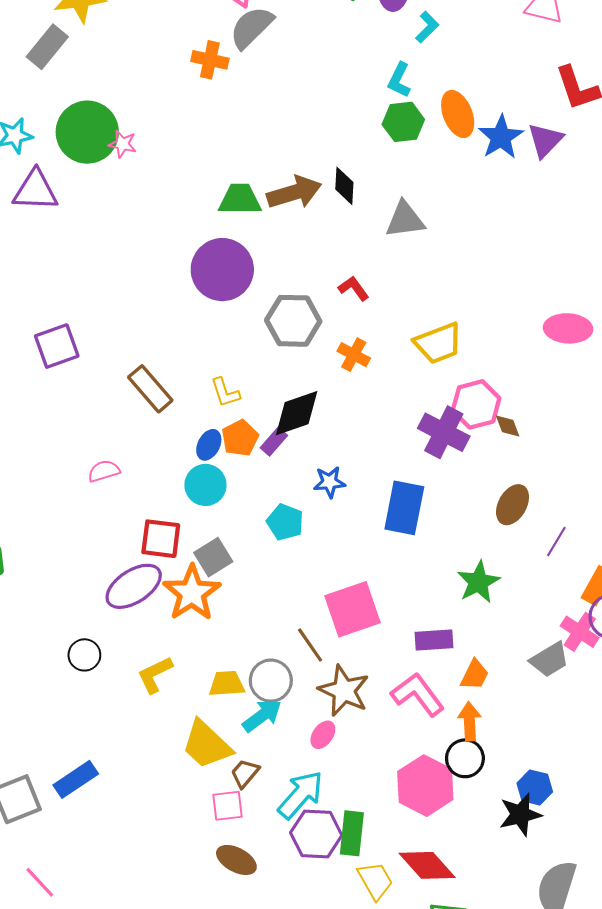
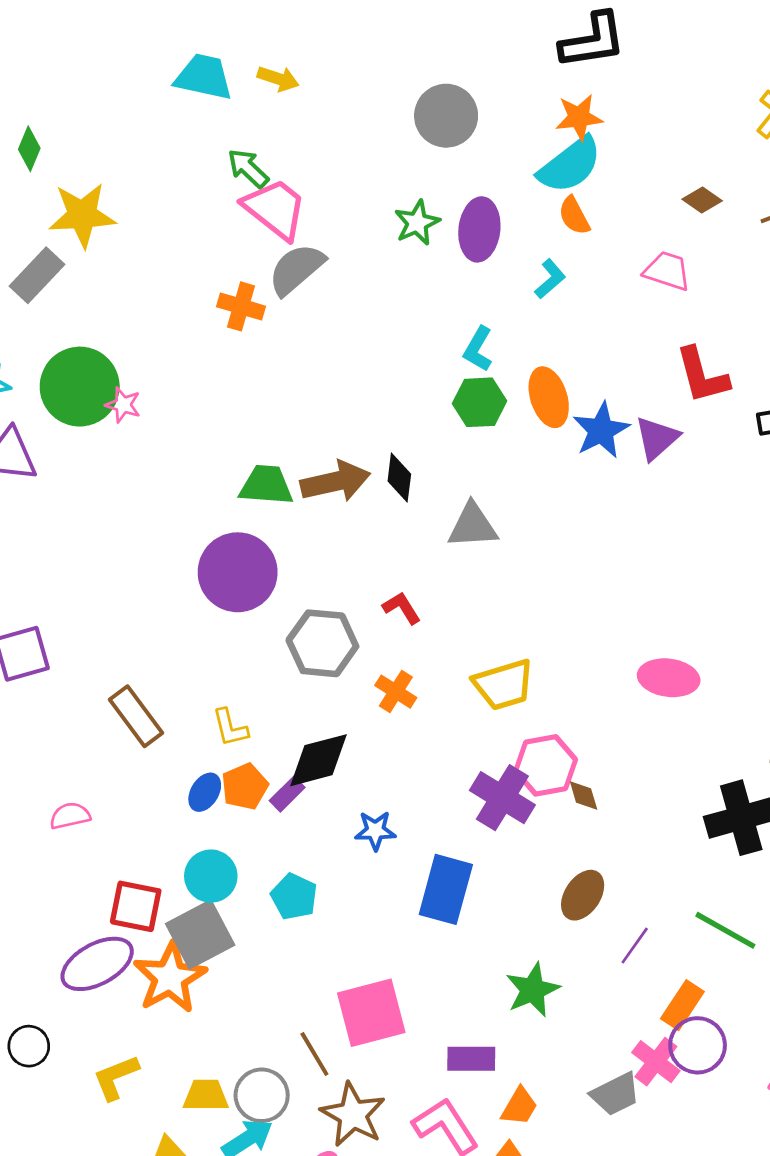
cyan L-shape: (427, 27) -> (550, 279), moved
blue star: (329, 482) -> (375, 831), moved
cyan circle: (205, 485) -> (211, 876), moved
gray square: (213, 557) -> (200, 934), size x1.4

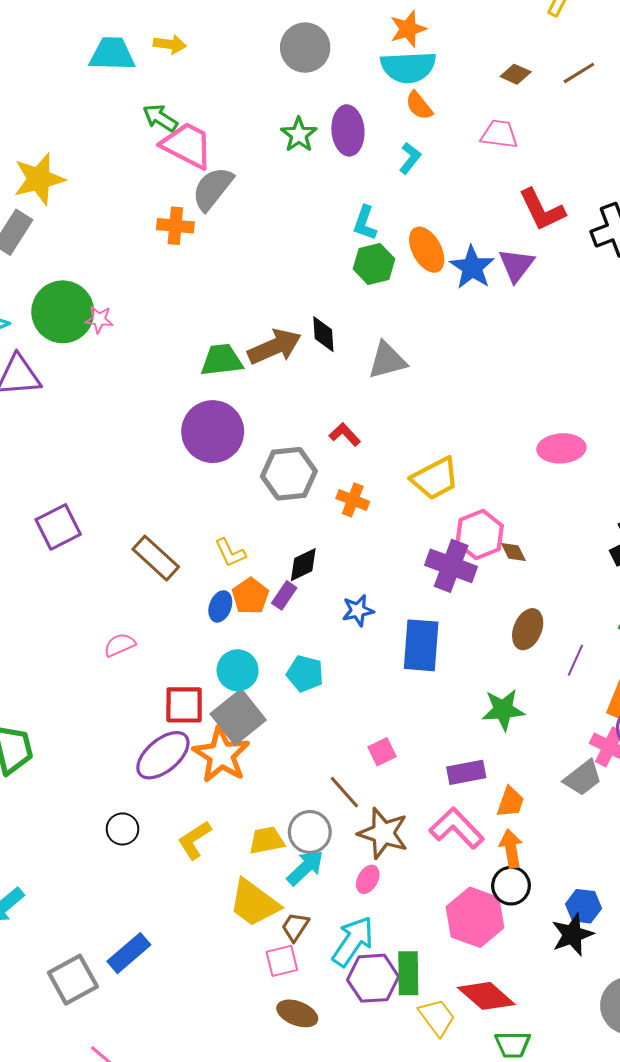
cyan semicircle: (570, 165) -> (408, 67), turned 46
black diamond: (318, 760) -> (303, 565), size x0.7
green star: (533, 990) -> (503, 710), turned 30
pink square: (371, 1013) -> (382, 752), size x0.5

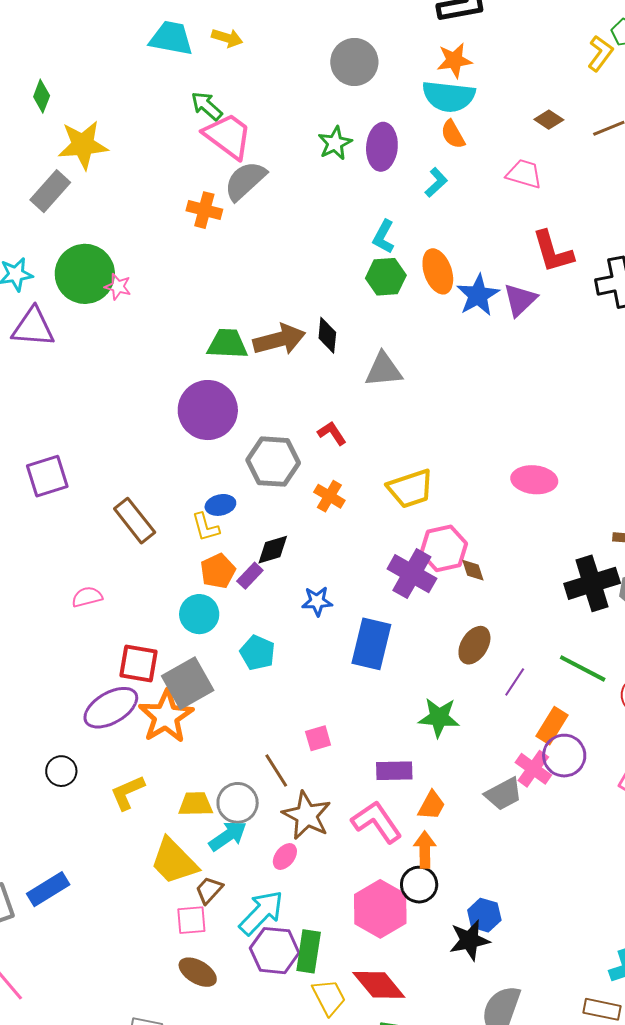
blue ellipse: (220, 606) -> (220, 505), moved, turned 48
cyan circle: (238, 670) -> (199, 614), moved

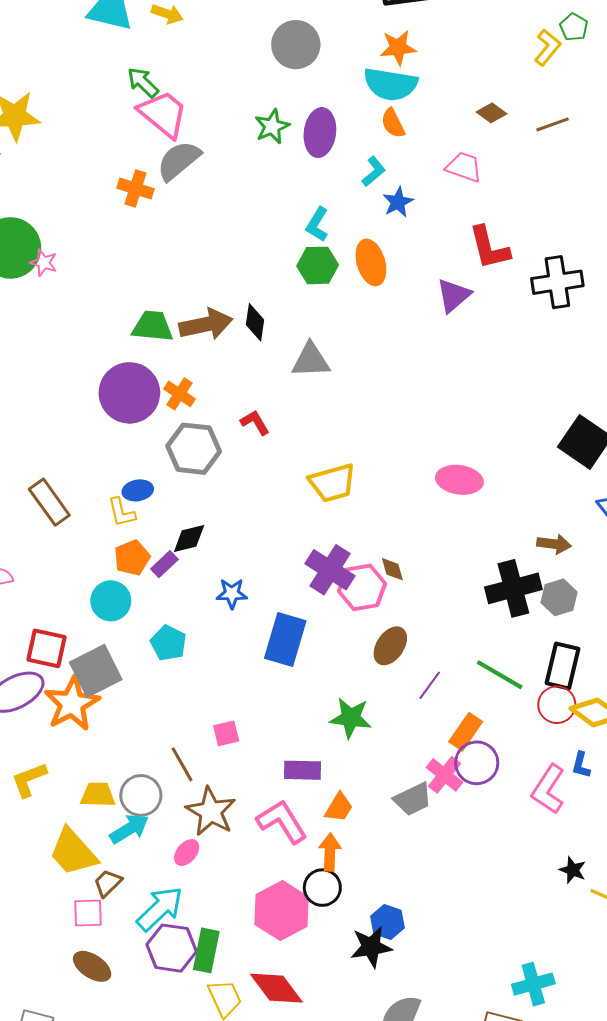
blue star: (478, 295) -> (398, 202), moved, size x0.7
orange cross: (329, 496) -> (179, 394), moved
pink hexagon: (444, 548) -> (362, 587), moved

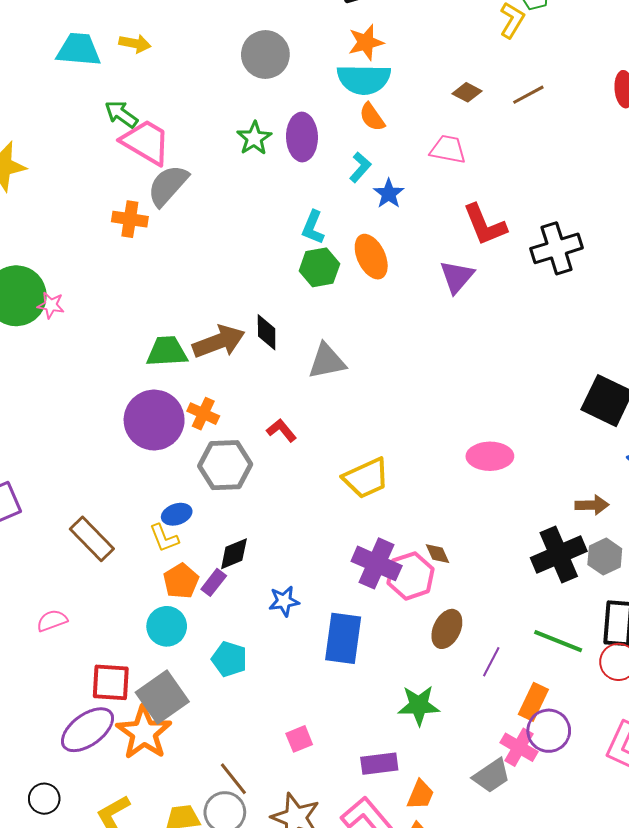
brown line: (182, 764) -> (233, 779), moved

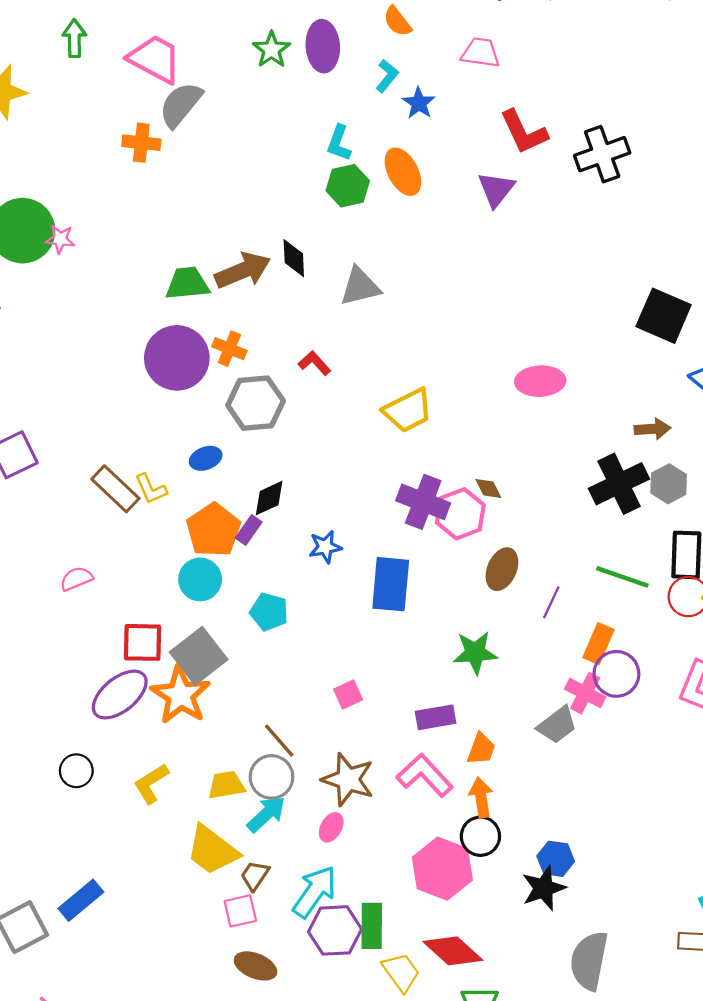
green arrow: (121, 114) -> (74, 38), moved, turned 56
yellow L-shape: (164, 538) -> (151, 489), moved
orange pentagon: (181, 581) -> (213, 530), size x1.4

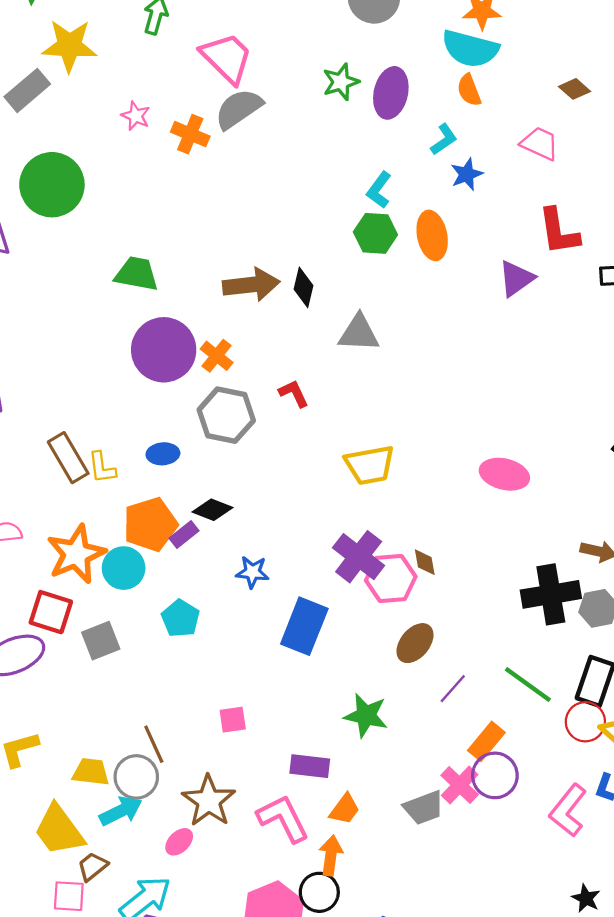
pink star: (60, 239) -> (136, 116), moved
green trapezoid: (187, 283) -> (137, 274), moved
black diamond: (269, 498) -> (212, 510), turned 30
gray square: (199, 656) -> (101, 641), size x0.7
orange star: (180, 695) -> (76, 554), moved

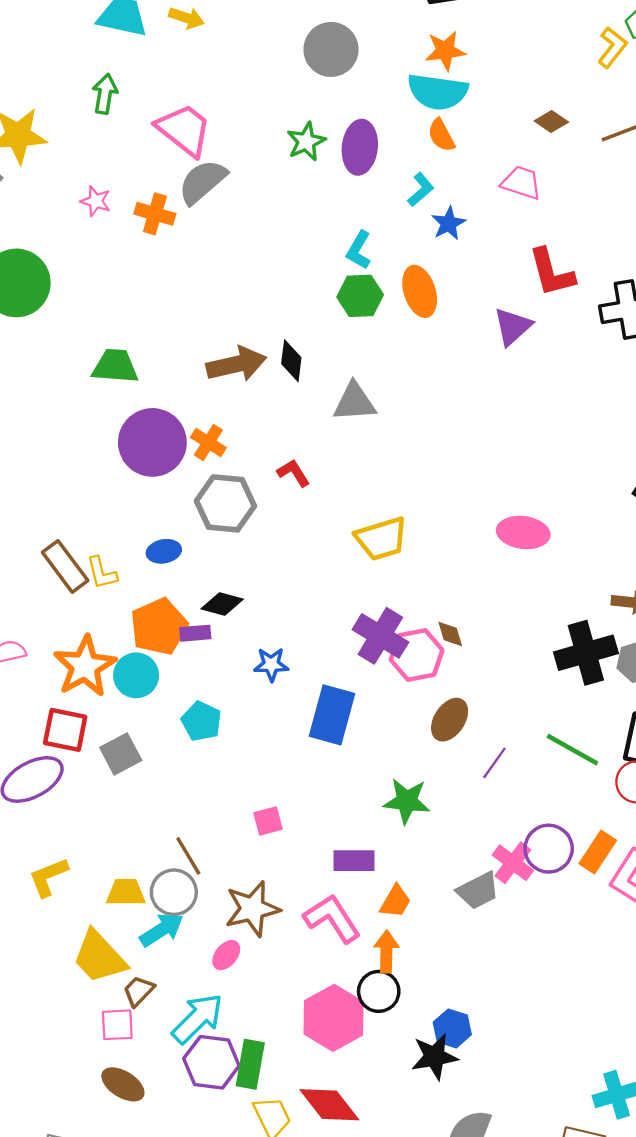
purple rectangle: (184, 534) -> (195, 633), turned 40
orange rectangle: (486, 741) -> (598, 852), moved
brown star: (209, 801) -> (252, 909), turned 30

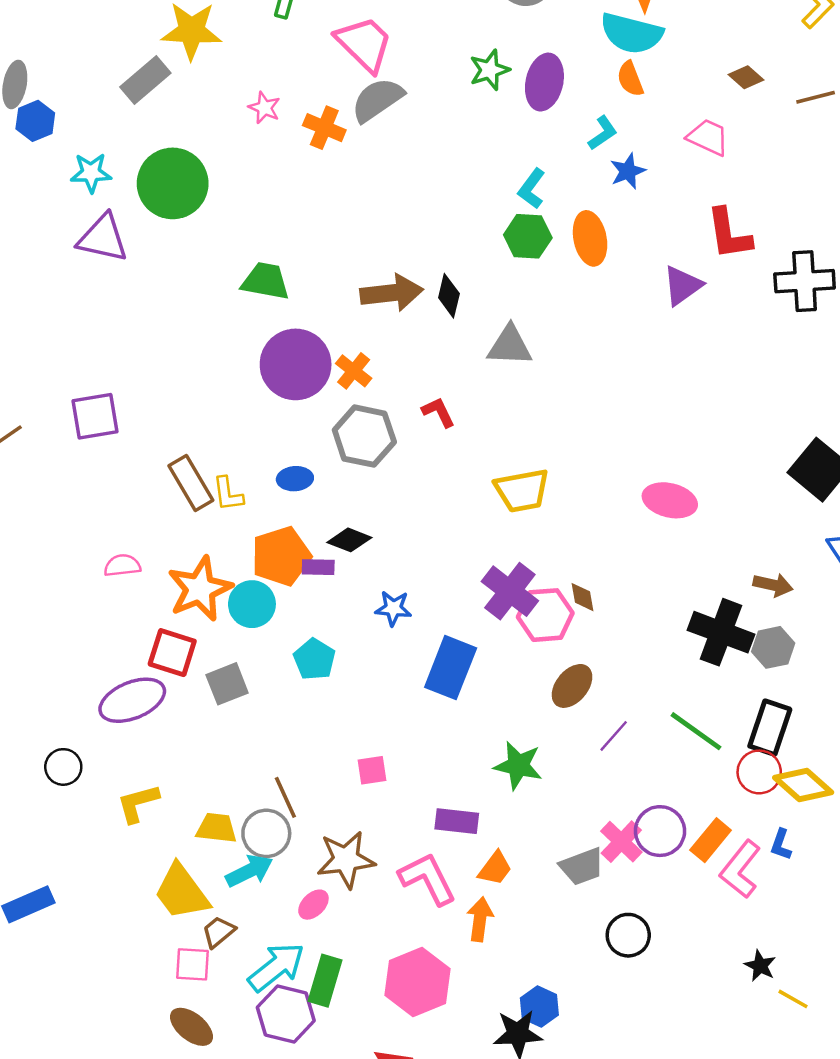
black cross: (586, 653) -> (721, 632), turned 30
black circle: (379, 991) -> (628, 935), moved
green rectangle: (250, 1064) -> (325, 981), moved

